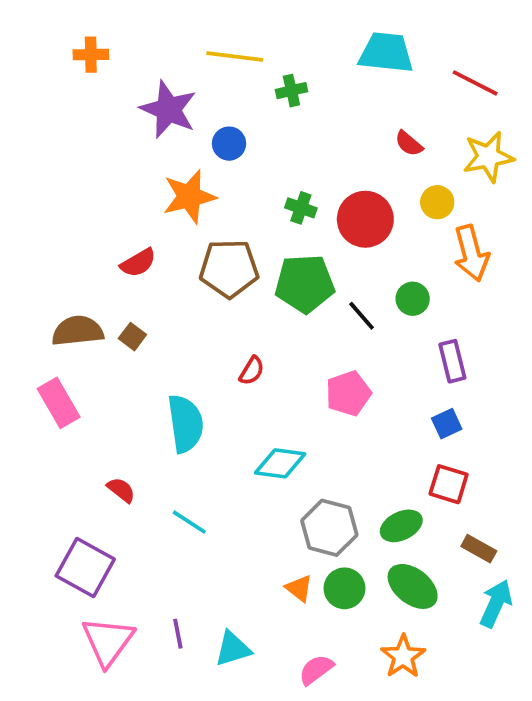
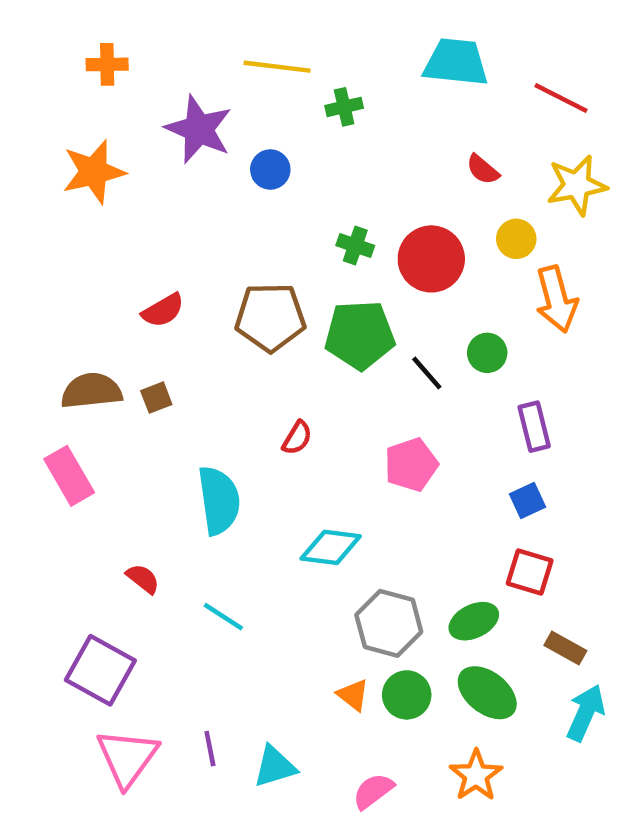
orange star: (189, 197) -> (94, 172), moved
brown square: (132, 337) -> (156, 398), turned 32

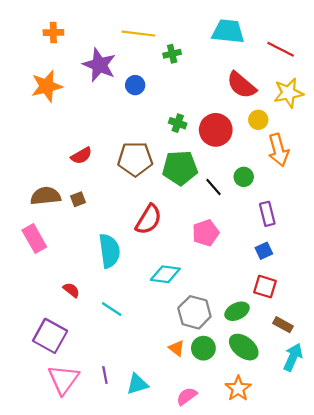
red semicircle: (483, 170) -> (241, 85), size x1.8
red semicircle: (297, 438) -> (149, 219), size x1.8

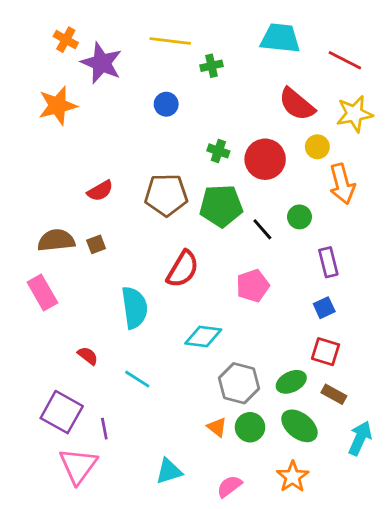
orange cross: (53, 32) -> (66, 40), turned 30
purple star: (99, 65) -> (102, 63), moved
brown rectangle: (283, 325) -> (334, 394), moved
purple line: (105, 375) -> (104, 429), moved

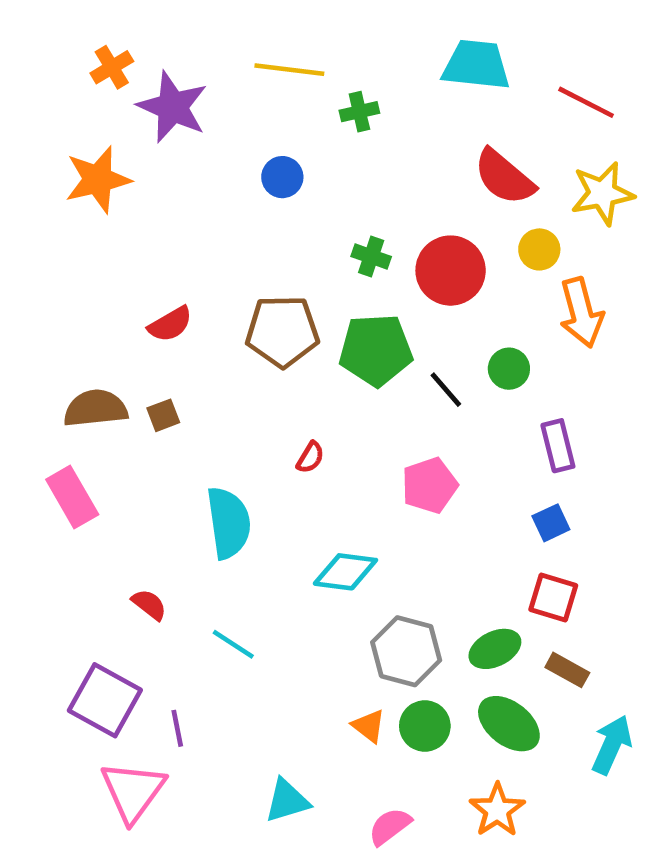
orange cross: (66, 40) -> (112, 67), turned 30
red semicircle: (183, 269) -> (310, 457), size x0.5

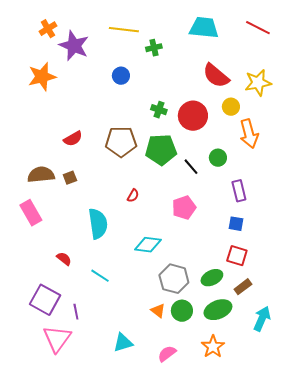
red line: (586, 102) -> (258, 28), moved
blue square: (551, 523) -> (236, 224), turned 35
brown rectangle: (567, 670) -> (243, 287), turned -66
green ellipse: (509, 724) -> (218, 310), turned -60

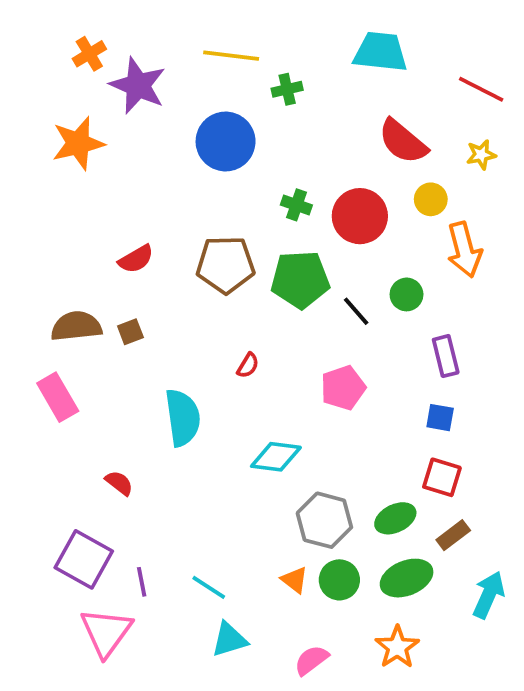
red line: (258, 28) -> (481, 89), moved
blue circle: (121, 76) -> (226, 141), size x1.8
yellow star: (258, 83) -> (481, 155), size x0.6
cyan line: (100, 276) -> (209, 587), moved

